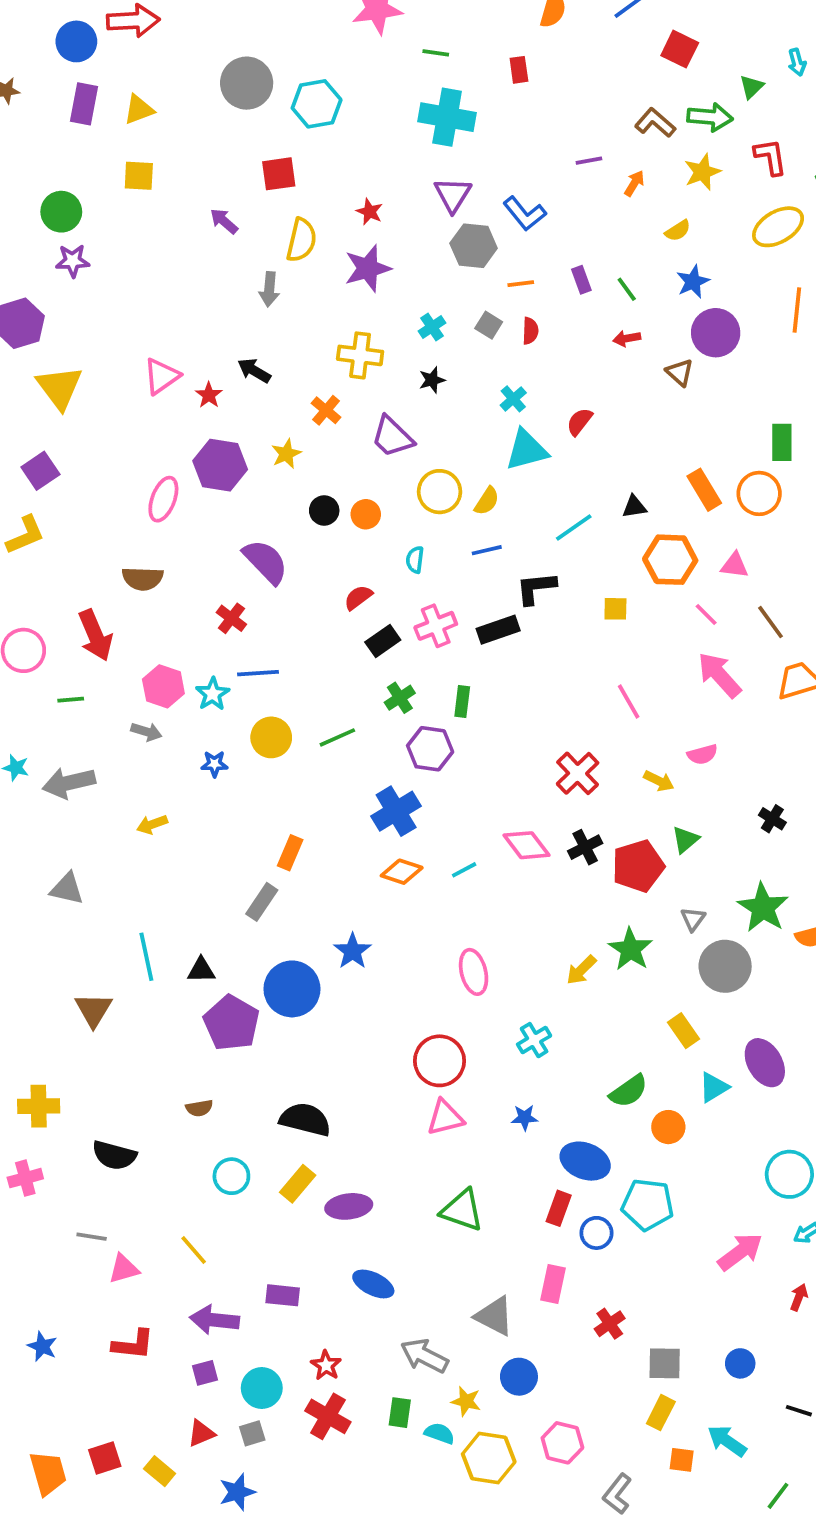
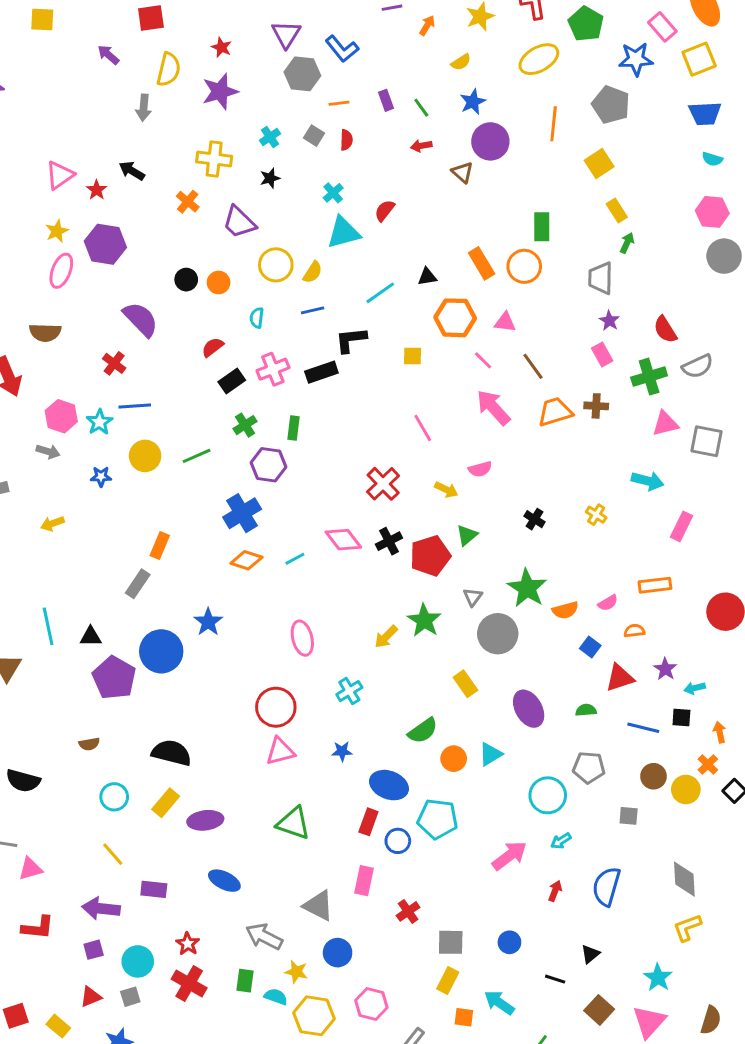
yellow star: (286, 454) -> (57, 231), moved
cyan triangle: (714, 1087) -> (490, 754), moved
yellow line: (194, 1250) -> (113, 854), moved

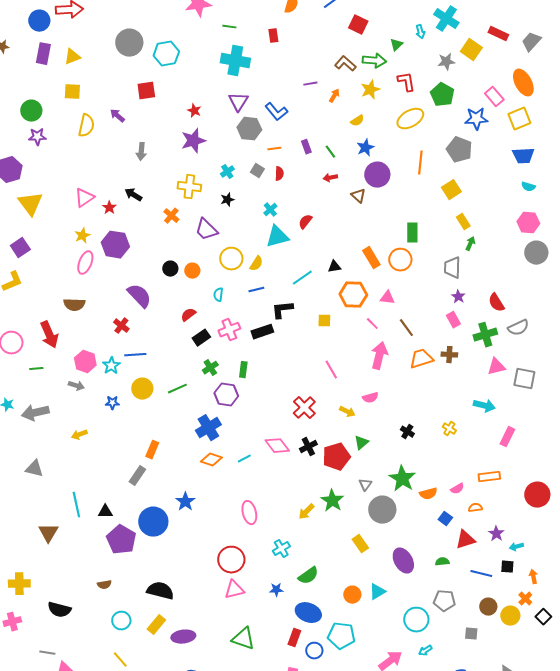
yellow semicircle: (169, 69) -> (86, 126), moved
pink arrow: (493, 407) -> (379, 356), turned 56
green semicircle: (423, 731) -> (308, 576), moved

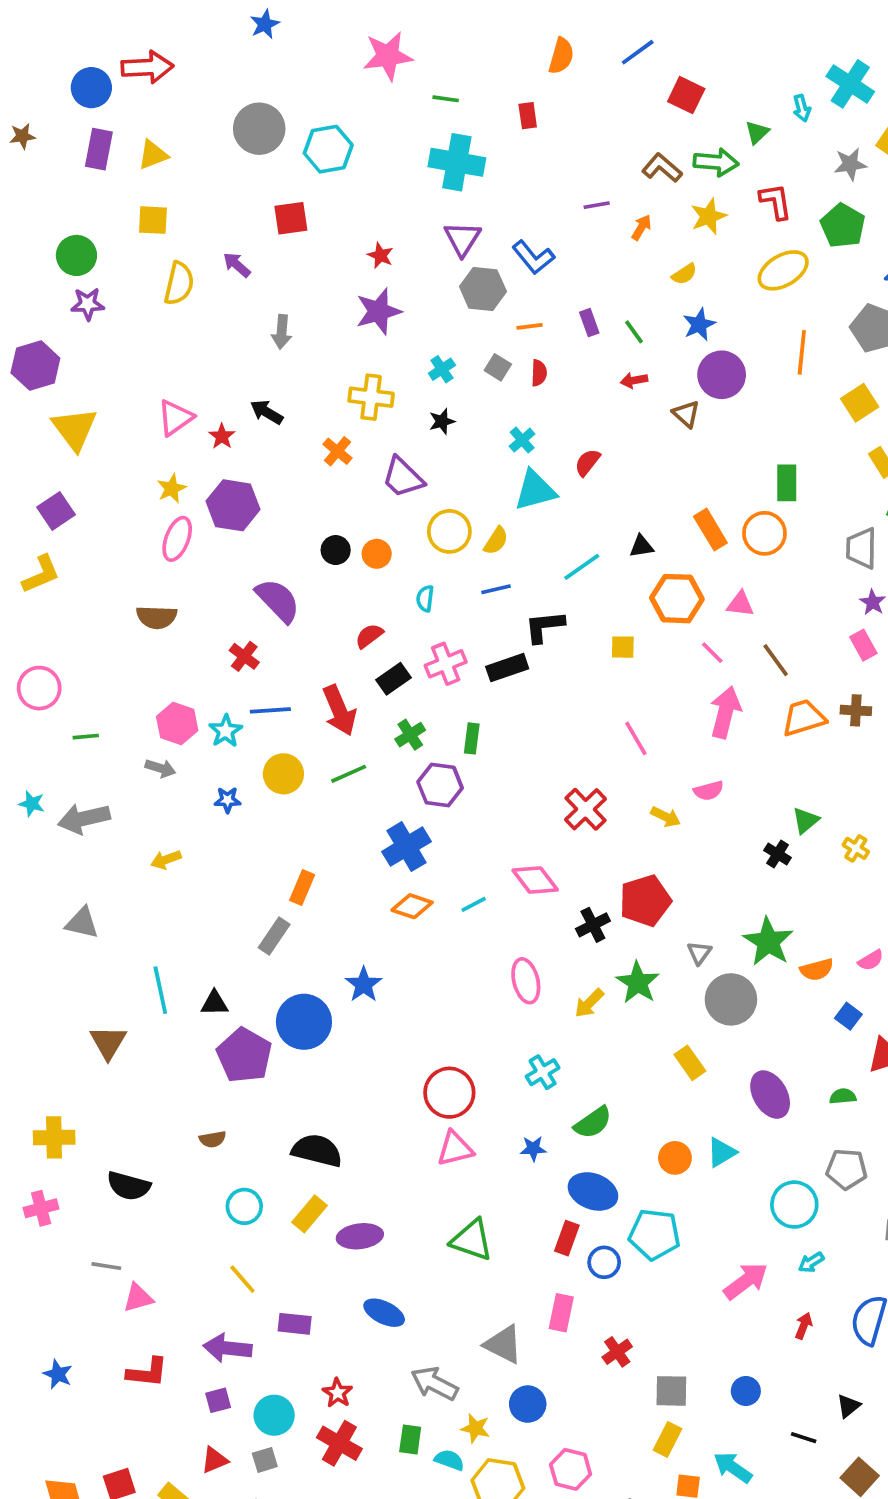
red arrow: (49, 335) -> (339, 710), moved
green triangle: (361, 443) -> (806, 820), moved
black cross: (308, 447) -> (593, 925), moved
pink ellipse: (249, 513) -> (526, 981), moved

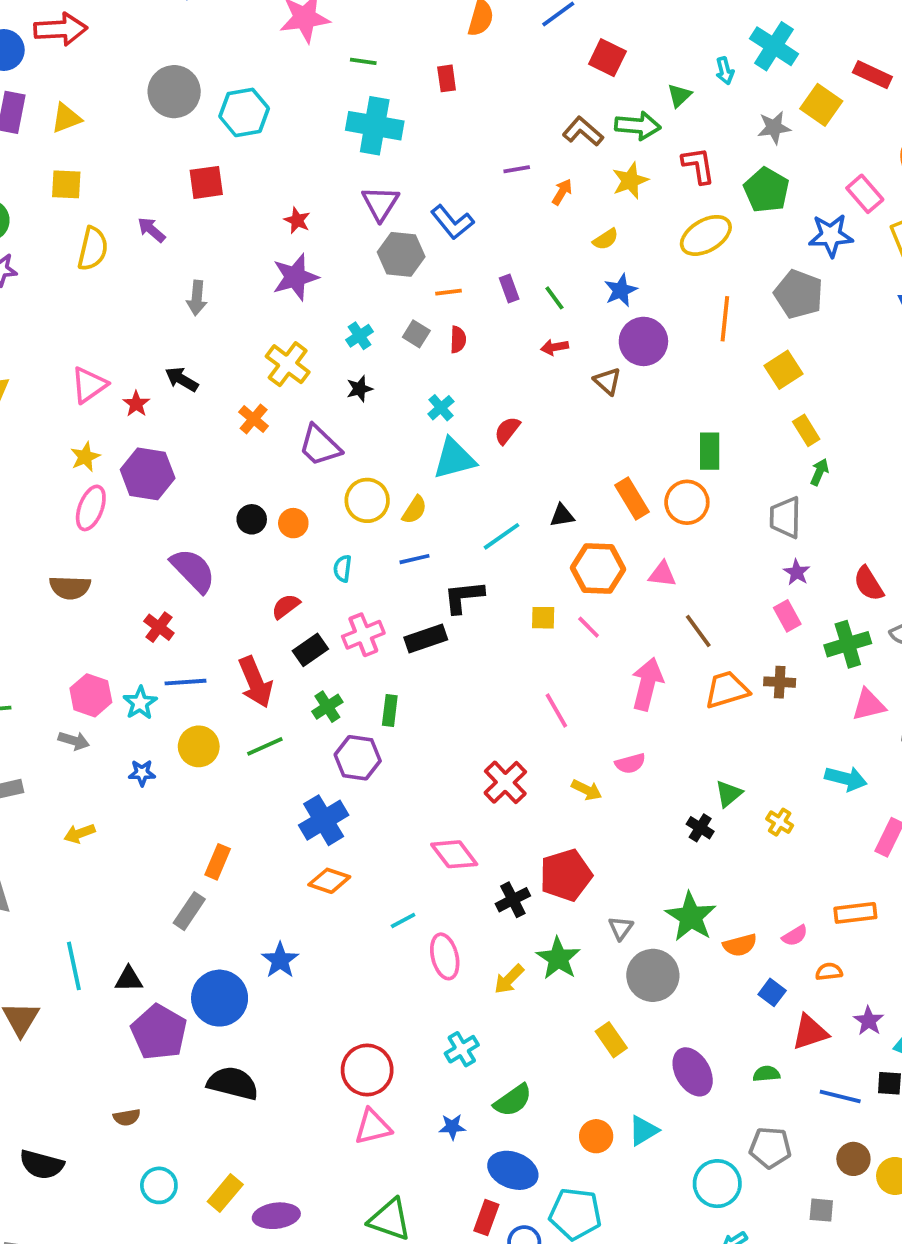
yellow cross: (371, 397) -> (288, 364), turned 30
pink line: (712, 653) -> (589, 627), moved
cyan line: (474, 904) -> (403, 921), moved
black semicircle: (317, 1150) -> (233, 1083), moved

